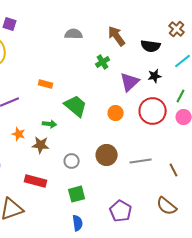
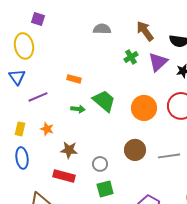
purple triangle: (130, 82) -> (158, 62), moved
orange circle: (116, 113) -> (144, 108), size x1.6
green arrow: (50, 124) -> (78, 109), moved
brown star: (41, 145) -> (69, 150), moved
gray circle: (72, 161) -> (100, 164), moved

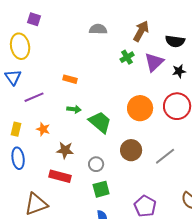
brown arrow: (145, 31) -> (141, 31), turned 65
green trapezoid: (104, 101) -> (100, 122), moved
gray line: (169, 156) -> (165, 156), turned -30

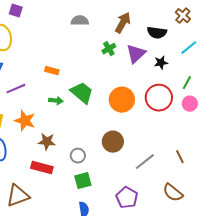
green trapezoid: (100, 122) -> (82, 93), moved
orange star: (43, 129) -> (25, 121), size x1.5
gray line: (165, 156) -> (145, 162), moved

